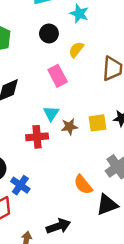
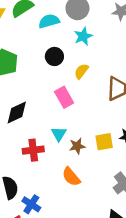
cyan star: (79, 14) -> (83, 36), turned 30
red cross: (37, 137) -> (33, 150), moved
orange semicircle: (83, 185) -> (71, 177), moved

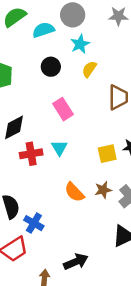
yellow semicircle: (81, 71) -> (89, 69), moved
brown star: (77, 146) -> (103, 190), moved
red cross: (33, 150) -> (31, 154), moved

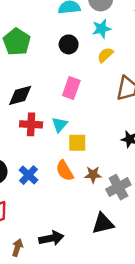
pink rectangle: (63, 109) -> (71, 88), turned 40
yellow square: (107, 154) -> (77, 143), moved
blue cross: (34, 223) -> (28, 175), moved

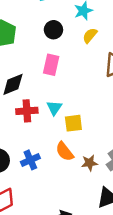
pink rectangle: (71, 88) -> (51, 65), moved
blue cross: (28, 175) -> (30, 160), turned 30
brown star: (93, 175) -> (89, 163), moved

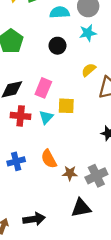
yellow semicircle: (90, 36) -> (89, 70), moved
pink rectangle: (51, 65) -> (43, 88), moved
yellow square: (73, 123) -> (66, 106), moved

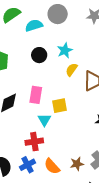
cyan star: (88, 33) -> (65, 50), moved
red cross: (21, 116) -> (34, 142), moved
orange semicircle: (49, 159) -> (52, 166), moved

